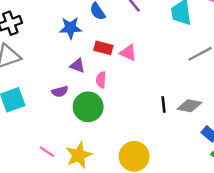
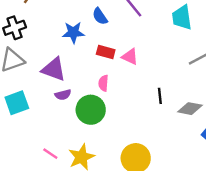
purple triangle: (78, 66) -> (54, 69), moved, size x1.6
black line: (164, 104) -> (160, 96), moved

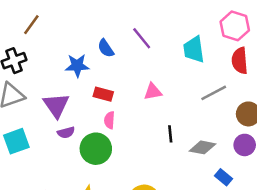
red rectangle: (106, 52) -> (103, 94), moved
pink triangle: (130, 57) -> (153, 92), moved, turned -36
purple triangle: (54, 69) -> (56, 105), turned 35

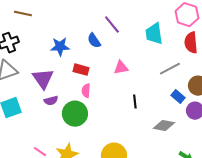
brown line: (31, 25) -> (23, 14), turned 66
blue semicircle: (106, 48) -> (94, 41), moved
gray diamond: (202, 147) -> (164, 126), moved
blue rectangle: (224, 177) -> (178, 97), moved

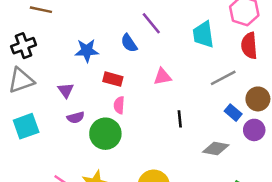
purple triangle: (43, 79) -> (66, 90), size x0.6

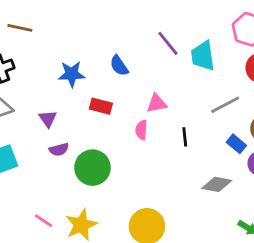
purple line: (151, 23) -> (168, 43), moved
pink semicircle: (119, 105) -> (141, 130), moved
black line: (180, 119) -> (185, 137), moved

